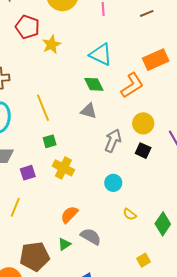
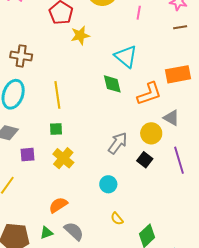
gray triangle: (89, 111) -> (171, 118), moved

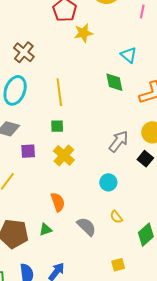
brown cross: (21, 56) -> (24, 52), turned 30
cyan triangle: (126, 56) -> (129, 55), size x0.7
orange semicircle: (58, 205) -> (58, 202), turned 102
gray semicircle: (74, 231) -> (86, 227), moved

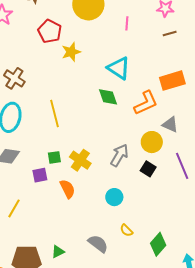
cyan triangle: (129, 55) -> (119, 68), size x1.4
green square: (57, 126) -> (54, 157), moved
purple square: (28, 151) -> (40, 175), moved
yellow cross: (64, 155) -> (80, 160), moved
orange semicircle: (58, 202) -> (68, 189), moved

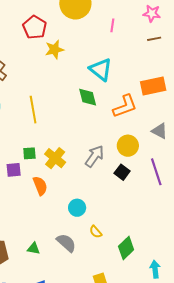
gray triangle: (170, 125) -> (160, 131), moved
cyan circle: (114, 197) -> (77, 208), moved
green triangle: (58, 252) -> (34, 248), moved, turned 32

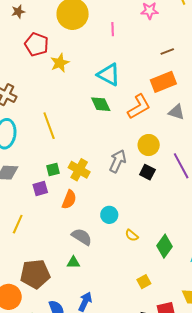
brown line: (154, 39) -> (167, 52), moved
gray triangle: (160, 131) -> (176, 112), moved
orange semicircle: (40, 186) -> (69, 200), turned 54
gray semicircle: (66, 243) -> (82, 237), moved

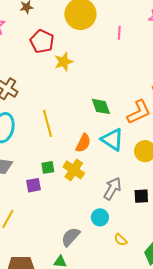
cyan triangle: (109, 75) -> (112, 140), moved
gray arrow: (118, 161) -> (112, 189), moved
black square: (147, 172) -> (141, 196), moved, turned -35
orange semicircle: (69, 200) -> (83, 143), moved
gray semicircle: (82, 237) -> (71, 237), turned -85

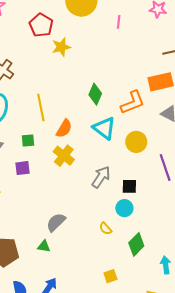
green diamond: (101, 106) -> (95, 94), turned 40
orange semicircle: (83, 143) -> (64, 129), moved
green square: (48, 167) -> (28, 140), moved
cyan circle: (100, 217) -> (124, 208), moved

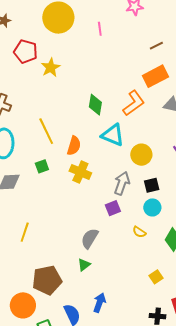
yellow circle: (136, 142) -> (141, 155), moved
purple square: (23, 168) -> (113, 208), moved
green triangle: (44, 246) -> (84, 265), turned -32

